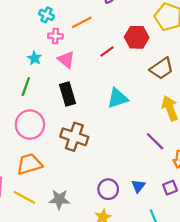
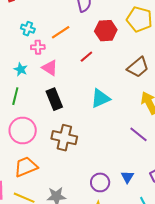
red hexagon: (137, 37) -> (106, 31), moved

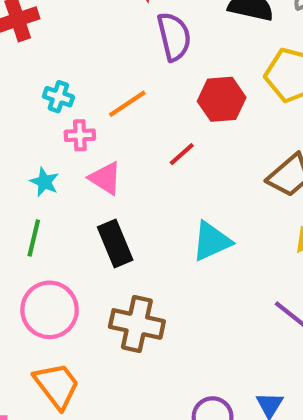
orange trapezoid: (26, 167) -> (57, 386), turned 75

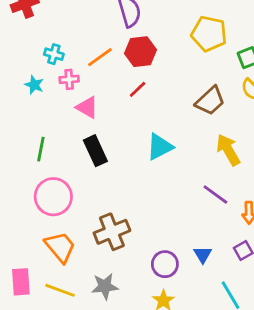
red hexagon: (222, 99) -> (140, 52), moved
cyan star: (44, 182) -> (34, 85), moved
brown cross: (137, 324) -> (112, 232), moved, turned -32

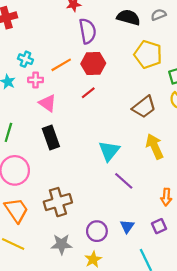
cyan triangle: (160, 147) -> (109, 151), moved, turned -30
purple line: (215, 194) -> (124, 181), moved
gray star: (105, 286) -> (62, 244), moved

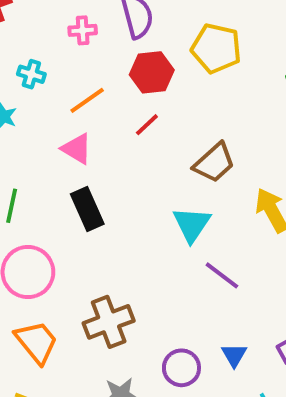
yellow pentagon: (148, 54) -> (216, 48), moved
orange line: (61, 65) -> (87, 100), moved
pink cross: (36, 80) -> (83, 30), moved
brown trapezoid: (144, 107) -> (214, 163), moved

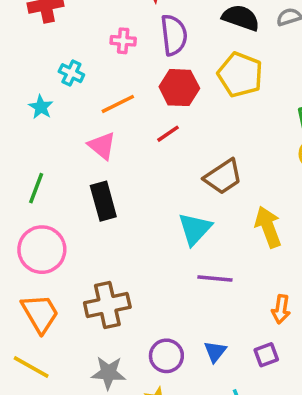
purple line: (222, 275) -> (215, 279), turned -40

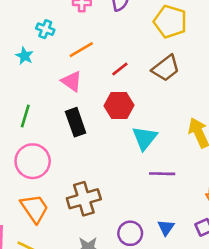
red hexagon: (179, 88) -> (119, 105), moved
brown trapezoid: (223, 177) -> (166, 68), moved

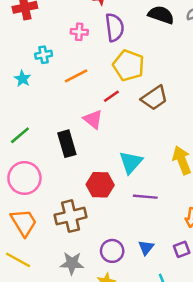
yellow pentagon: (170, 22) -> (128, 65), moved
cyan cross: (45, 29) -> (44, 55), turned -35
pink triangle: (72, 81) -> (93, 119), moved
red hexagon: (119, 105) -> (100, 185), moved
green line: (25, 116) -> (20, 135), turned 30

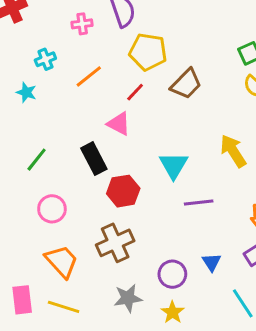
pink circle: (24, 178) -> (52, 209), size x0.7
red hexagon: (100, 185) -> (123, 191), moved

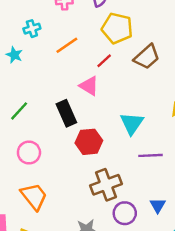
brown cross: (115, 243) -> (106, 185), moved

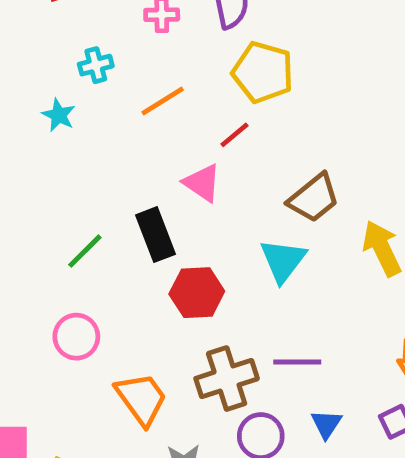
brown trapezoid: (147, 57) -> (314, 198), moved
green line: (19, 111) -> (85, 251), moved
pink circle: (29, 152) -> (76, 337), moved
purple line: (150, 155) -> (297, 362), moved
orange trapezoid: (34, 196) -> (141, 399), moved

